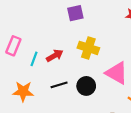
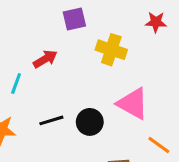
yellow cross: (88, 48) -> (111, 50), moved
red arrow: (55, 56) -> (45, 59), moved

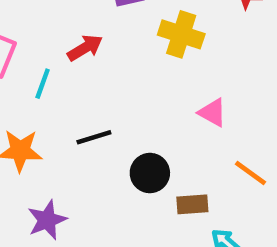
pink triangle: (133, 104) -> (212, 113), size x0.6
black circle: (90, 122) -> (150, 173), moved

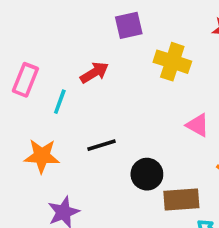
brown rectangle: (192, 204) -> (181, 200), size x1.4

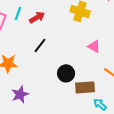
cyan line: (60, 102) -> (18, 13), moved
black line: (102, 145) -> (40, 45), moved, turned -35

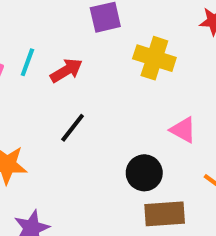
black circle: (66, 73) -> (144, 173), moved

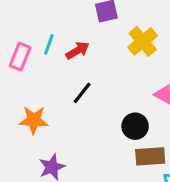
yellow cross: (154, 58) -> (143, 41), turned 32

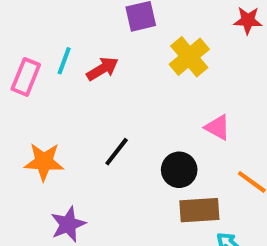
black line: (82, 93) -> (117, 152), moved

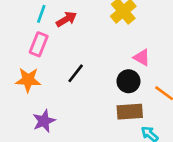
pink rectangle: (26, 77) -> (39, 44), moved
black circle: (179, 170) -> (128, 81), moved

